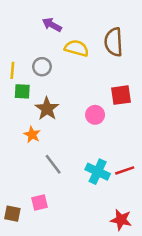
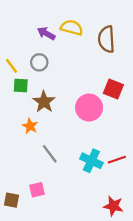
purple arrow: (52, 25) -> (46, 33), moved
yellow semicircle: (77, 48) -> (72, 28), moved
yellow line: (12, 70) -> (11, 66), turned -42
red square: (121, 95) -> (113, 89), turned 30
pink circle: (95, 115) -> (89, 108), size x1.5

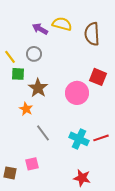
red star: (113, 206) -> (82, 178), moved

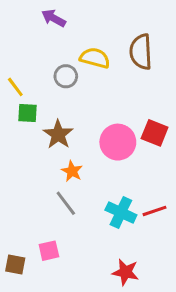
yellow semicircle: (62, 24) -> (95, 58), moved
purple arrow: (40, 29) -> (54, 18), moved
gray circle: (34, 54) -> (66, 76), moved
red square: (98, 77) -> (155, 133), moved
orange star: (26, 109) -> (72, 171), moved

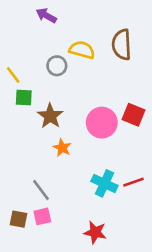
gray line: (66, 203) -> (41, 190), moved
brown square: (15, 264) -> (18, 219), moved
red star: (125, 272) -> (95, 232), moved

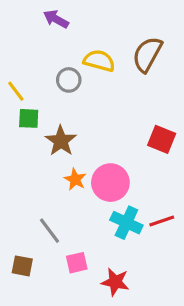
brown semicircle: (122, 45) -> (147, 54), turned 32
pink circle: (102, 123) -> (110, 183), moved
pink square: (42, 216) -> (77, 263), moved

